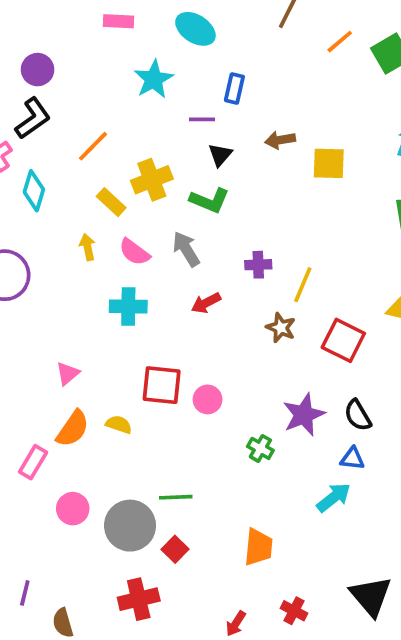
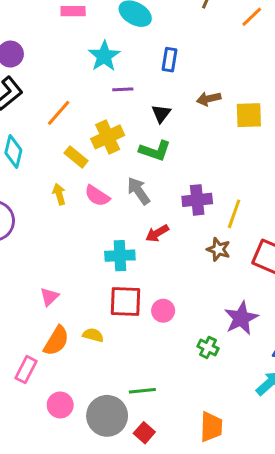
purple line: (202, 119) -> (123, 89), moved
purple cross: (258, 265) -> (197, 200), size x1.4
cyan cross: (128, 306) -> (120, 256), moved

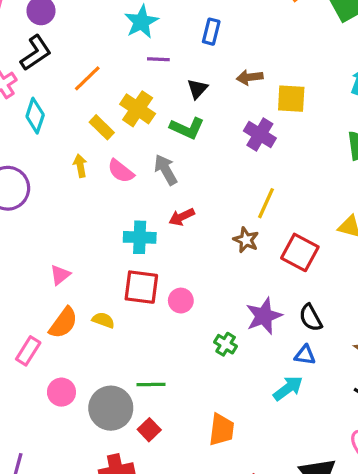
yellow cross: (108, 137) -> (138, 109), turned -36
purple cross: (197, 200) -> (260, 134), moved, turned 32

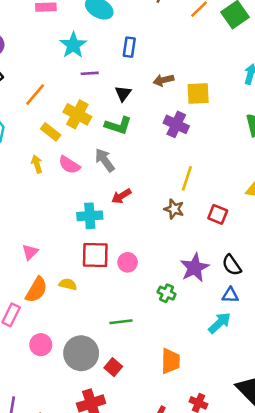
red square: (300, 252) -> (218, 214), size x0.7
green line: (151, 385) -> (121, 322), moved

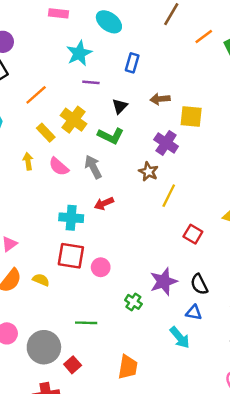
brown star: (174, 209) -> (148, 172), moved
cyan arrow: (220, 323) -> (180, 338), turned 85

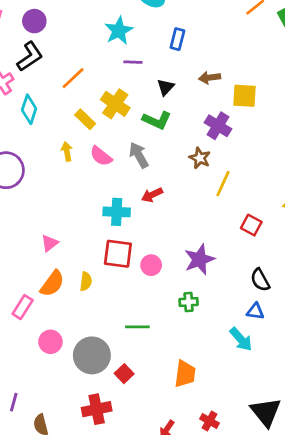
yellow semicircle: (41, 280) -> (86, 281), turned 77
purple star: (164, 282) -> (199, 259), moved
green cross: (133, 302) -> (189, 302), turned -35

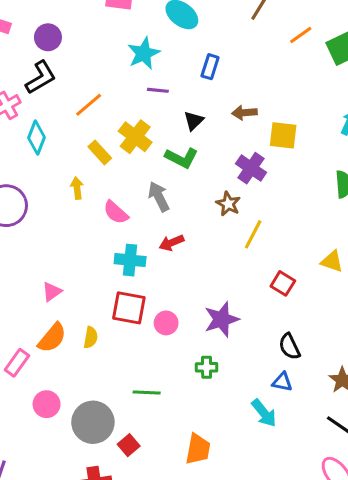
pink semicircle: (101, 156) -> (116, 212), moved

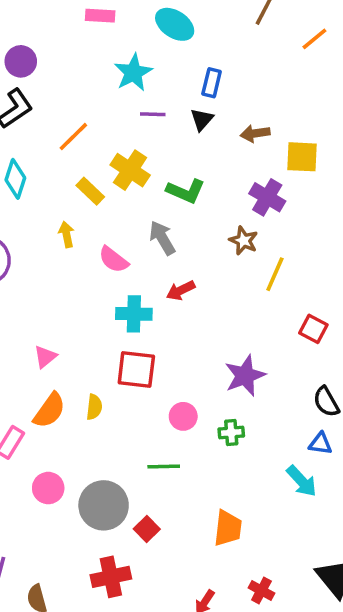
black triangle: (194, 121) -> (202, 120), moved
pink circle: (166, 323) -> (183, 416), moved

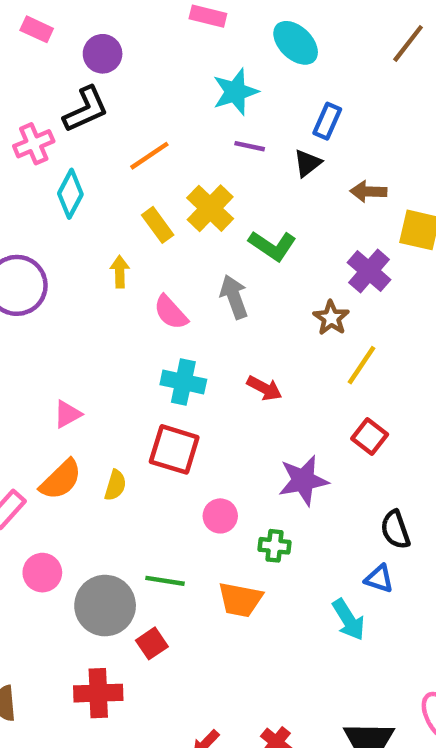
red arrow: (181, 290) -> (264, 388), moved, turned -136
red square: (313, 329) -> (370, 437), moved
green line: (164, 467) -> (165, 581), moved
orange trapezoid: (228, 528) -> (240, 600), moved, turned 84

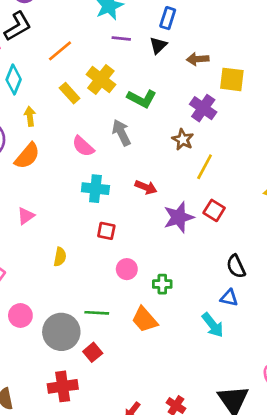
yellow arrow: (120, 272) -> (30, 116), moved
red square: (174, 449) -> (106, 231), moved, size x0.6
orange semicircle: (61, 480) -> (27, 156), moved
purple star: (303, 480) -> (179, 217), moved
orange trapezoid: (240, 600) -> (145, 320), turned 44

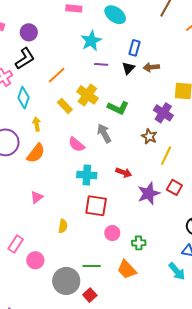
brown arrow: (198, 59) -> (151, 67), moved
red square: (106, 231) -> (96, 206), size x1.6
pink circle: (20, 315) -> (35, 260), moved

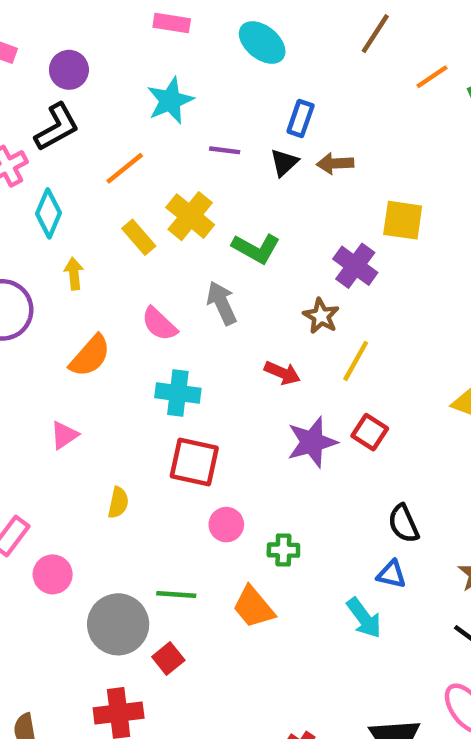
cyan star: (91, 41) -> (170, 101), moved
orange semicircle: (36, 153) -> (90, 356), moved
red arrow: (124, 172) -> (282, 373), moved

